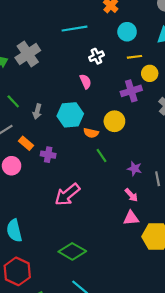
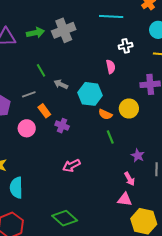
gray arrow: (37, 111) -> (61, 84), turned 88
pink arrow: (67, 195) -> (71, 166), size x0.7

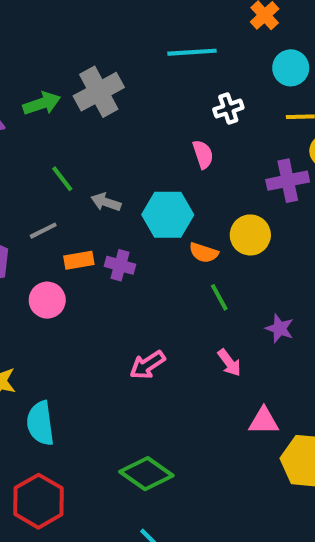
orange rectangle: (44, 111) -> (79, 260), turned -56
purple cross: (62, 126) -> (120, 265), moved
pink arrow: (130, 179) -> (229, 363), moved

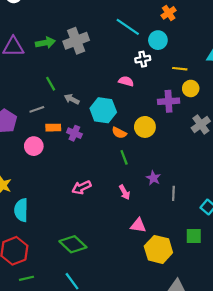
cyan line: (192, 52) -> (128, 27), turned 30
cyan circle: (291, 68) -> (158, 40), moved
pink semicircle: (203, 154) -> (126, 81), turned -64

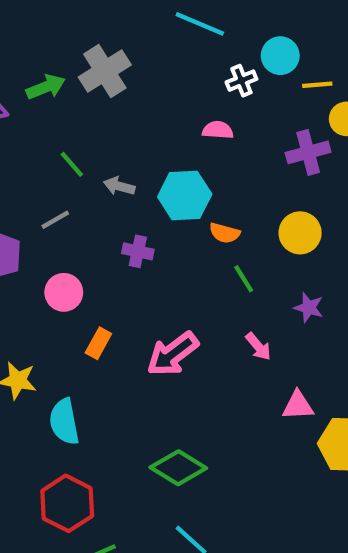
cyan circle: (158, 40) -> (280, 56), moved
yellow circle: (145, 127) -> (300, 233), moved
orange rectangle: (53, 128) -> (98, 343), moved, turned -48
pink arrow: (81, 187) -> (173, 354), size x1.4

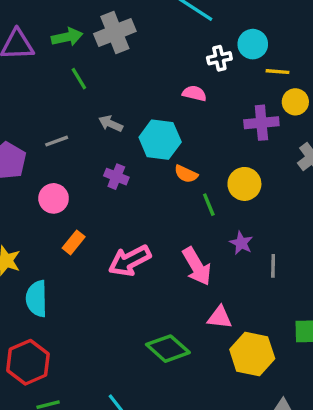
green line: (72, 164) -> (79, 79), moved
green line: (244, 279) -> (209, 205), moved
pink arrow: (258, 346) -> (197, 266), size x1.6
green diamond: (178, 468) -> (168, 349), moved

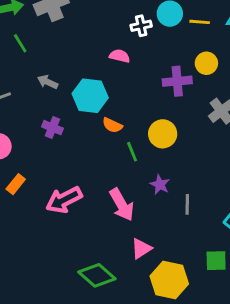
yellow line: (278, 72) -> (200, 22), moved
pink triangle: (220, 317) -> (141, 249), turned -40

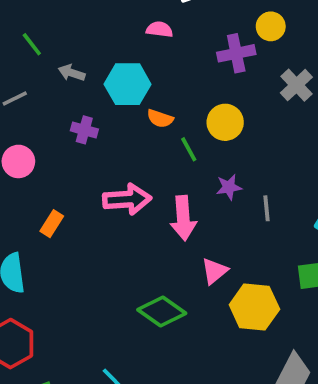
green line: (20, 43) -> (32, 44), moved
orange rectangle: (16, 184) -> (52, 224), moved
purple star: (160, 185) -> (229, 187), turned -30
pink arrow: (64, 200) -> (127, 199), moved, turned -150
pink arrow: (122, 205) -> (183, 218), turned 32

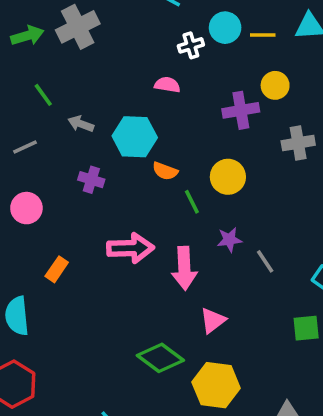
gray cross: (296, 85) -> (298, 143), turned 32
gray line: (267, 208) -> (265, 261), turned -30
yellow hexagon: (254, 307) -> (216, 385), moved

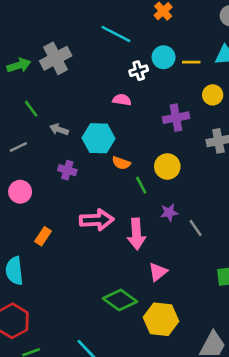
yellow circle: (275, 85) -> (213, 95), moved

